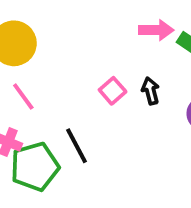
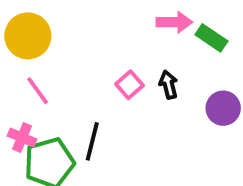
black line: (76, 146) -> (92, 141), turned 42

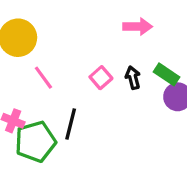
green rectangle: (211, 38) -> (166, 74), moved
pink line: (38, 91) -> (43, 78), moved

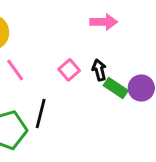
green rectangle: (166, 74) -> (116, 88), moved

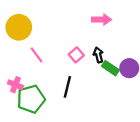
black line: (41, 114) -> (67, 87), moved

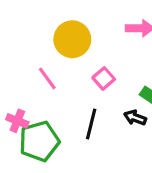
yellow circle: (19, 27) -> (72, 39), moved
black arrow: (98, 55) -> (135, 118), moved, turned -56

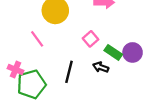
pink square: (104, 78) -> (90, 39), moved

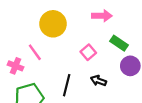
green rectangle: (113, 52) -> (119, 43), moved
pink cross: (16, 69) -> (15, 66), moved

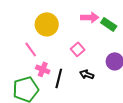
green rectangle: (119, 43) -> (109, 24), moved
pink cross: (15, 66) -> (43, 69), moved

